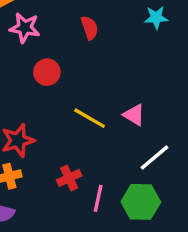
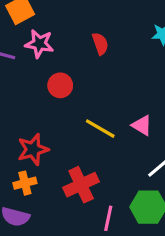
red cross: (69, 178) -> (81, 185), size x1.5
pink line: (98, 198) -> (108, 218), moved

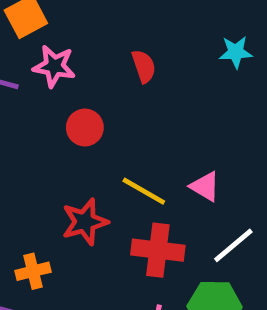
red star: (33, 149) -> (85, 222), moved
red cross: (81, 185) -> (158, 250), moved, turned 32

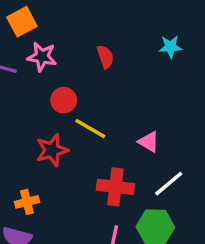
yellow line: (144, 191) -> (90, 128), moved
red star: (85, 222) -> (52, 150), moved

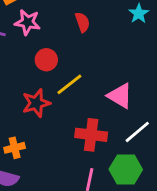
cyan star: (170, 47) -> (139, 14), turned -30
yellow line: (90, 128) -> (69, 84), turned -68
pink triangle: (149, 142) -> (120, 96), size x1.4

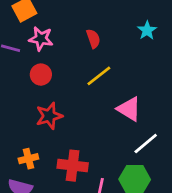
red circle: (46, 60) -> (41, 75), moved
yellow line: (69, 84) -> (99, 76), moved
red cross: (91, 135) -> (73, 166), moved

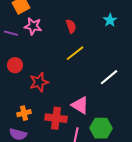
red circle: (41, 75) -> (15, 65), moved
pink triangle: (129, 109) -> (80, 105), moved
white line: (146, 143) -> (109, 77), moved

